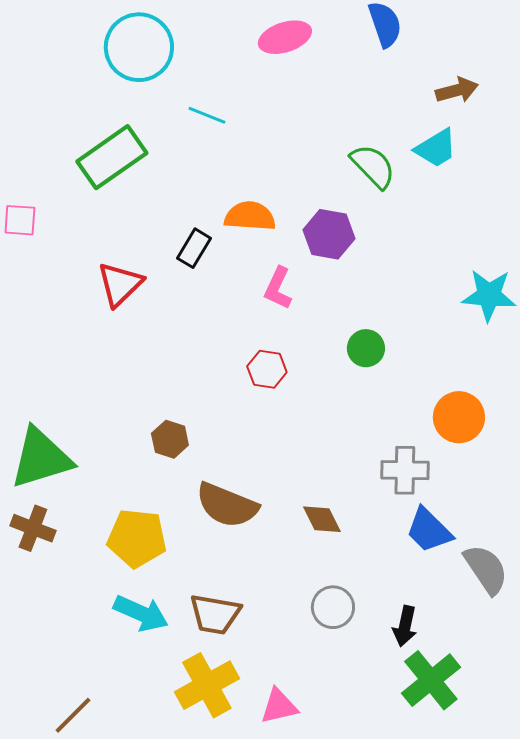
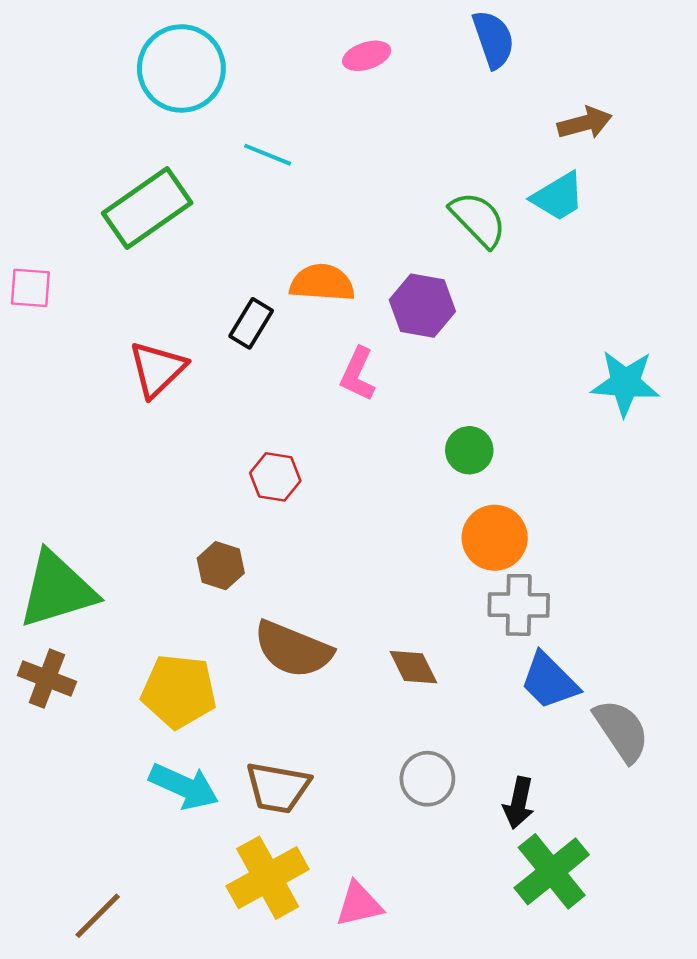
pink ellipse: (285, 37) -> (367, 56), size x0.7
red hexagon: (267, 369) -> (275, 477), moved
orange circle: (459, 417) -> (495, 538), moved

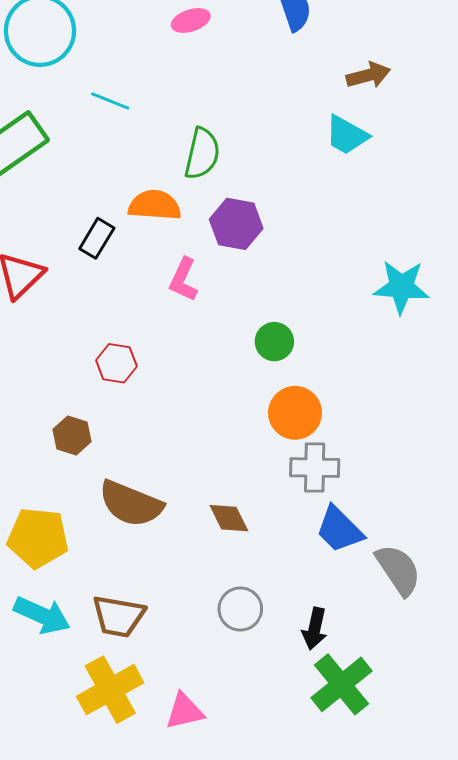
cyan trapezoid: (558, 197) -> (347, 135), turned 60
green semicircle: (478, 219) -> (202, 154), moved, turned 57

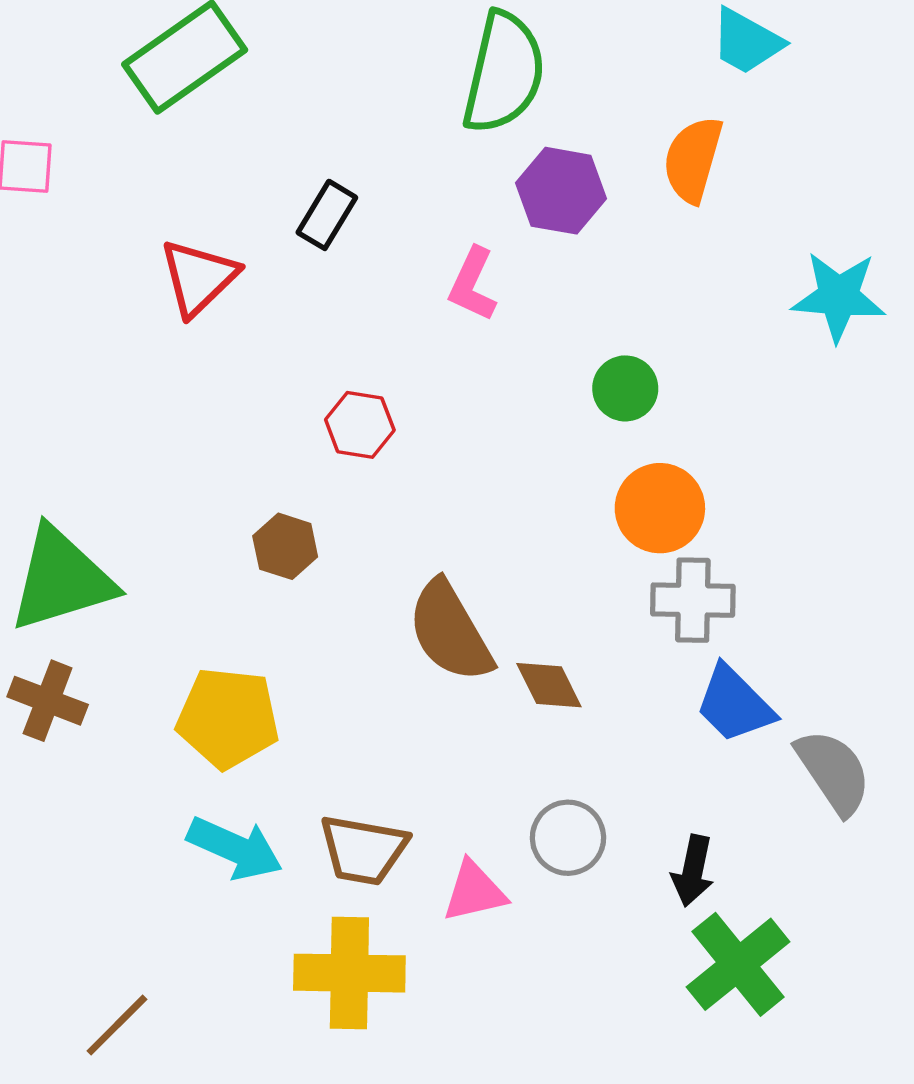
green semicircle: (202, 154) -> (504, 73), size x1.4
orange semicircle: (155, 205) -> (693, 159), moved, turned -78
brown semicircle: (131, 504) -> (450, 631), moved, turned 38
yellow cross: (110, 690) -> (349, 973), turned 30
pink triangle: (185, 711) -> (474, 892), moved

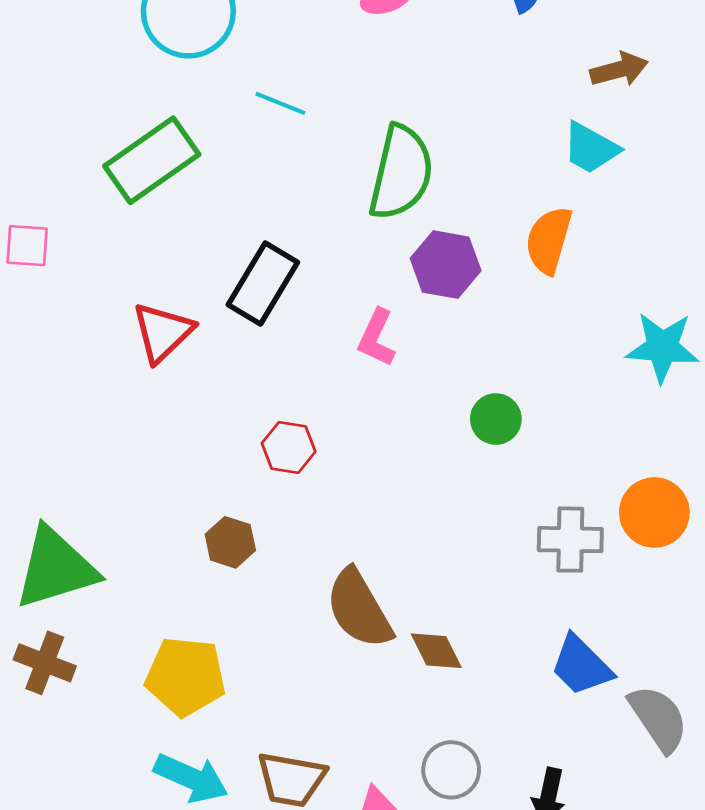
black rectangle: (327, 215) -> (263, 284), size x1.5
orange circle: (660, 508) -> (654, 512), moved
gray cross: (693, 600) -> (570, 540), moved

